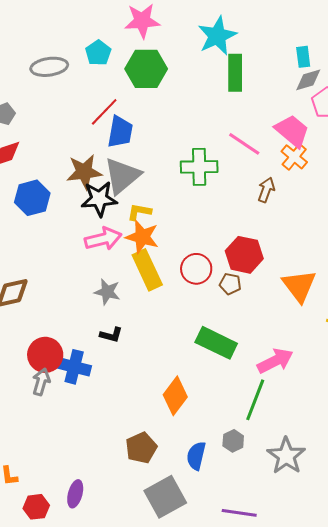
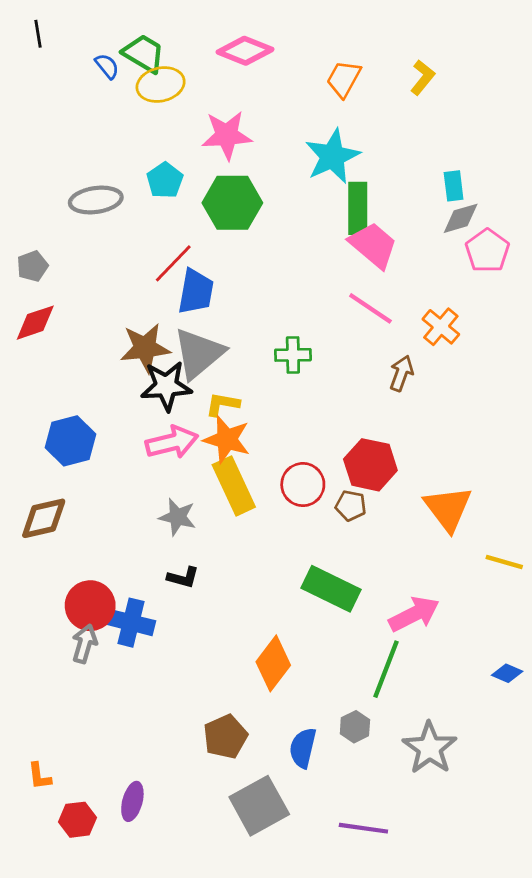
pink trapezoid: (292, 131) -> (373, 245), moved
green cross: (199, 167) -> (293, 355), moved, size x0.7
blue hexagon: (32, 198) -> (70, 441), moved

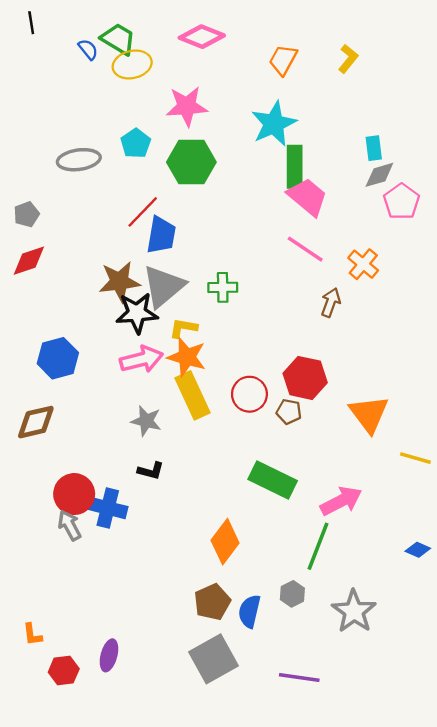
green cross: (293, 355) -> (223, 287), moved
gray arrow: (85, 644) -> (69, 525), turned -44
brown pentagon: (225, 737) -> (212, 602), moved

